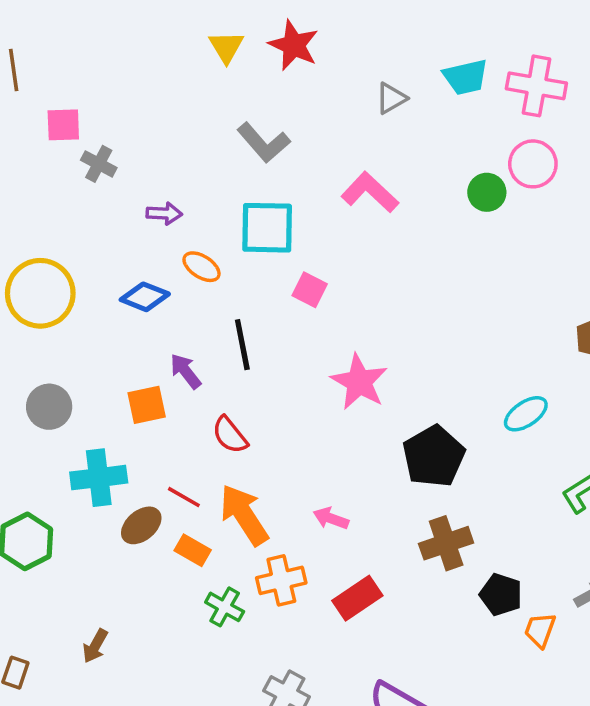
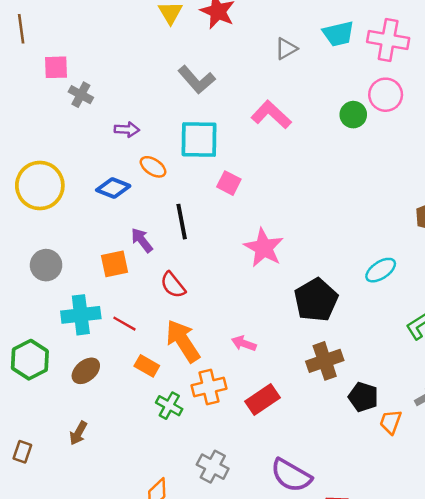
red line: (184, 497) -> (124, 324), moved
brown ellipse: (141, 525) -> (86, 371), moved

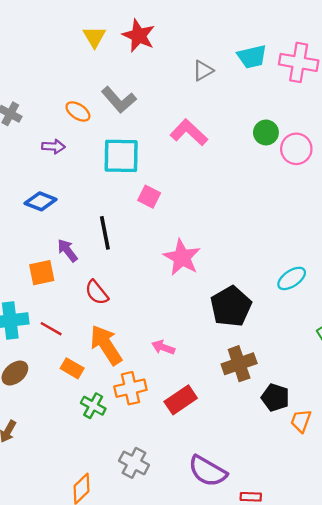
pink circle: (386, 95) -> (296, 149), moved
orange ellipse: (153, 167) -> (78, 111), moved

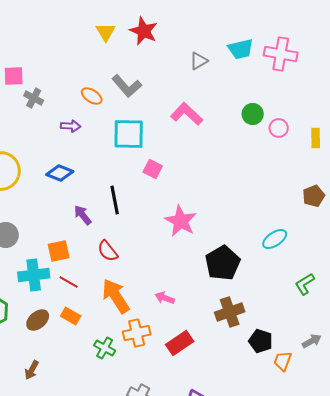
pink circle: (296, 149) -> (279, 128), size x0.7
orange square: (42, 273) -> (59, 251), moved
orange rectangle: (72, 368) -> (71, 316), moved

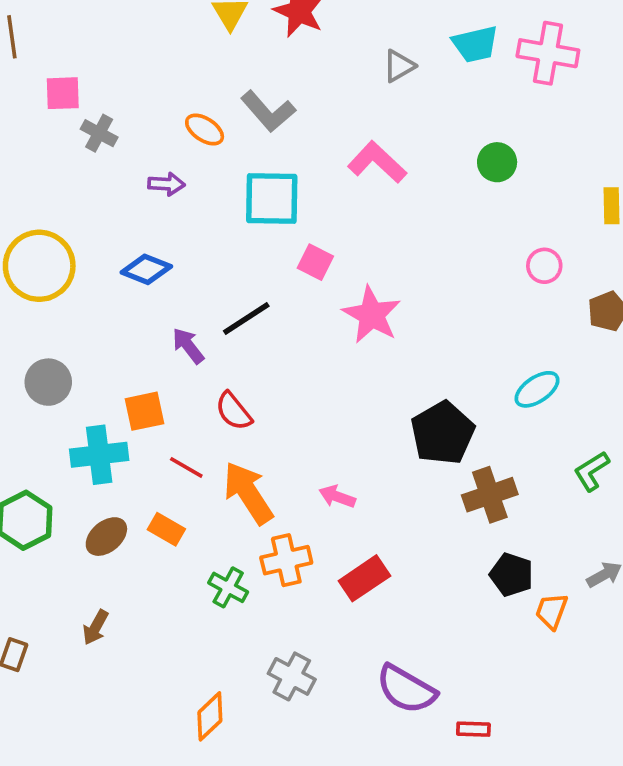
pink circle: (279, 128) -> (544, 266), moved
black line: (115, 200) -> (246, 318), turned 68
pink star: (181, 221) -> (372, 315), moved
red line: (69, 282) -> (186, 467), moved
brown cross: (230, 312) -> (490, 495), moved

